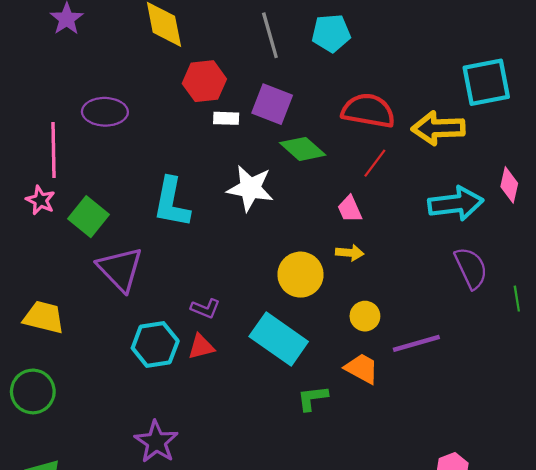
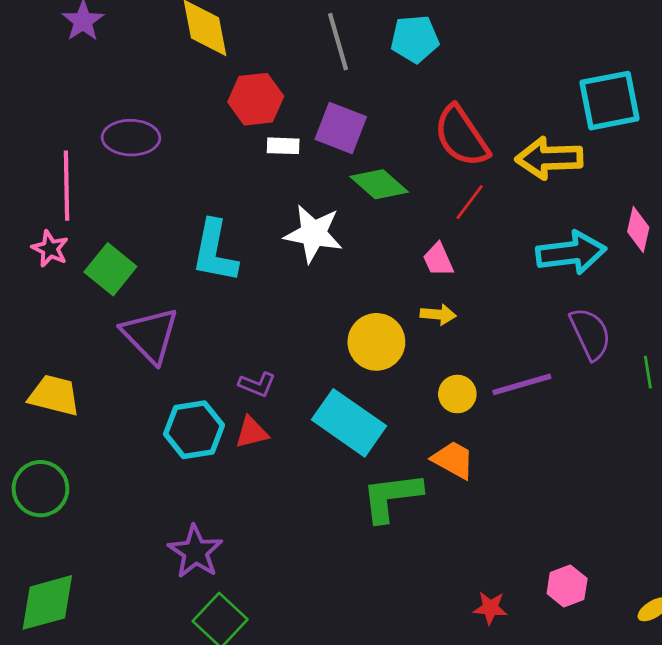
red semicircle: (368, 111) -> (461, 136), turned -134
purple line: (416, 343) -> (522, 384), moved
green L-shape: (313, 398) -> (392, 497), size x1.6

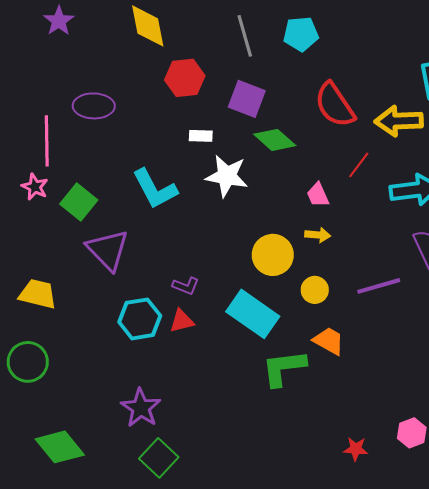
white rectangle: (283, 146) -> (201, 136), moved
red line: (470, 202) -> (359, 165), moved
cyan L-shape: (215, 251) -> (155, 189), turned -39
yellow circle: (457, 394) -> (315, 290), moved
green diamond: (47, 602) -> (60, 447), moved, turned 66

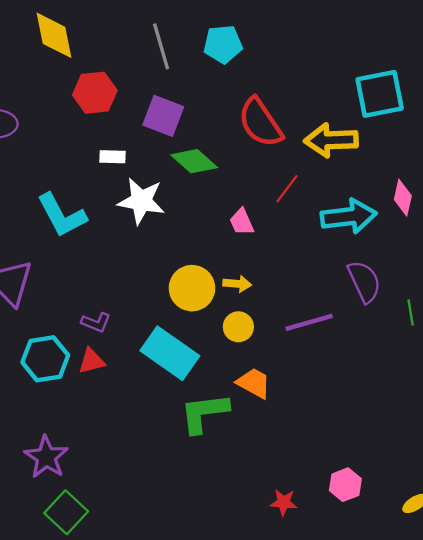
yellow arrow: (318, 235) -> (237, 284), moved

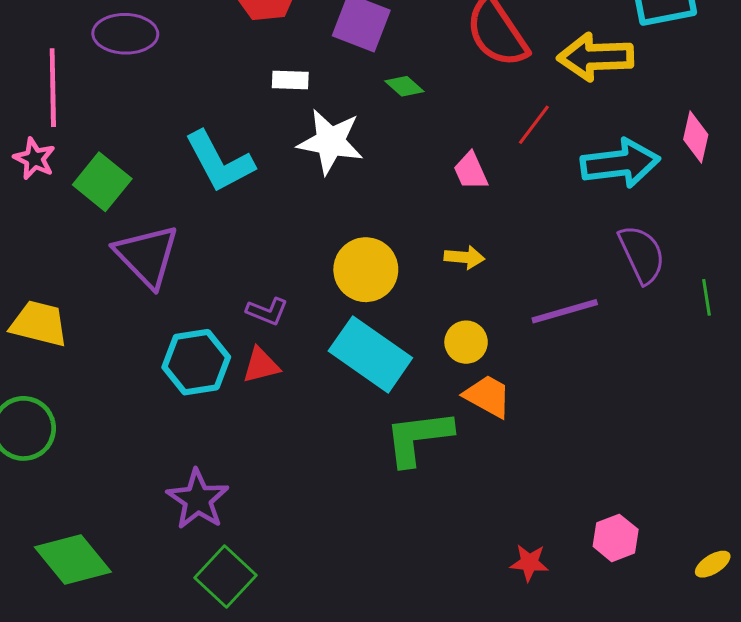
green diamond: (194, 161) -> (404, 86), size x0.6
yellow circle: (192, 288) -> (366, 270), moved
yellow circle: (238, 327) -> (466, 342), moved

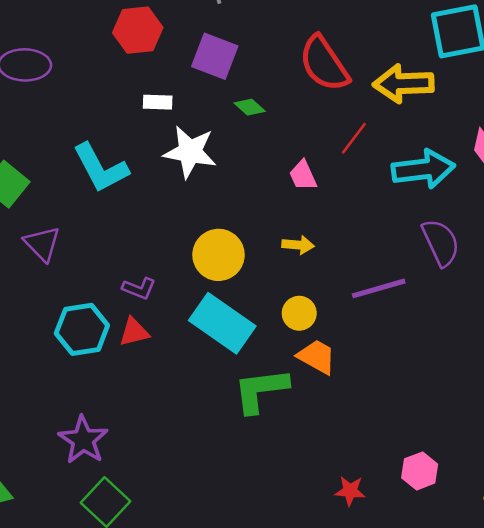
purple triangle: (147, 256) -> (42, 244), size x0.7

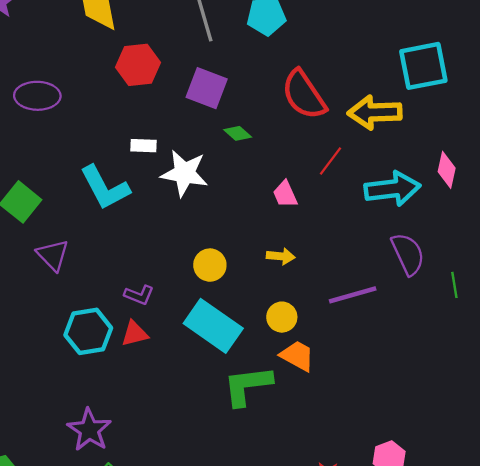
white rectangle: (158, 102) -> (144, 146), moved
yellow circle: (219, 255) -> (210, 265), size x0.7

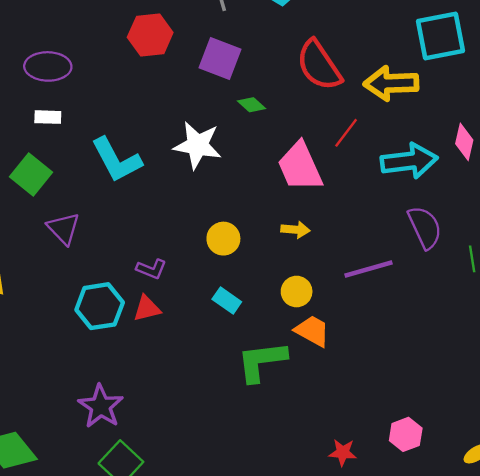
white rectangle: (144, 146) -> (48, 117), moved
pink trapezoid: (285, 194) -> (300, 167), size x1.8
cyan rectangle: (213, 326) -> (227, 301), size x0.5

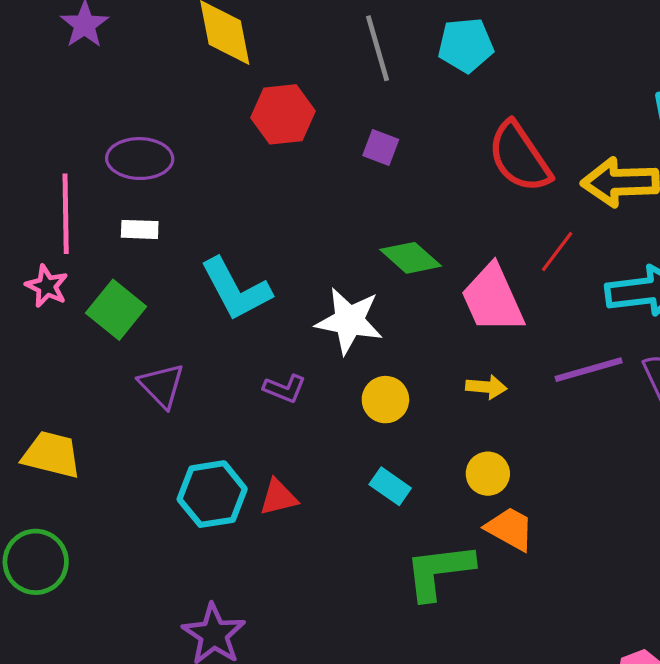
purple square: (220, 59) -> (381, 148), size x0.6
green diamond: (252, 105) -> (411, 258), moved, size x1.5
white star: (198, 145) -> (349, 321), moved
purple L-shape: (151, 269) -> (285, 389), moved
purple line: (369, 269) -> (589, 370), moved

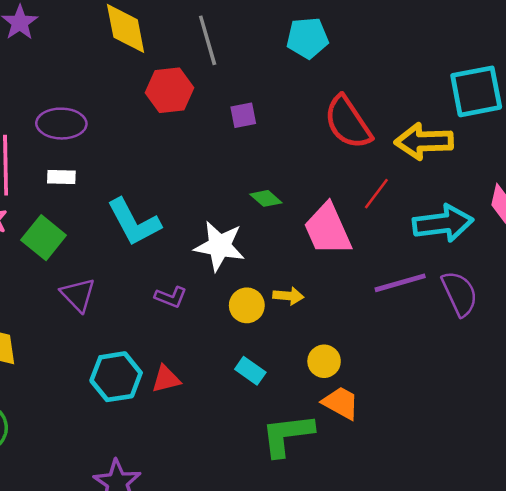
gray line: (378, 48) -> (208, 40), moved
purple square: (381, 148) -> (243, 115), turned -32
green diamond: (411, 258) -> (266, 198), size x0.7
yellow arrow: (486, 387) -> (288, 296), moved

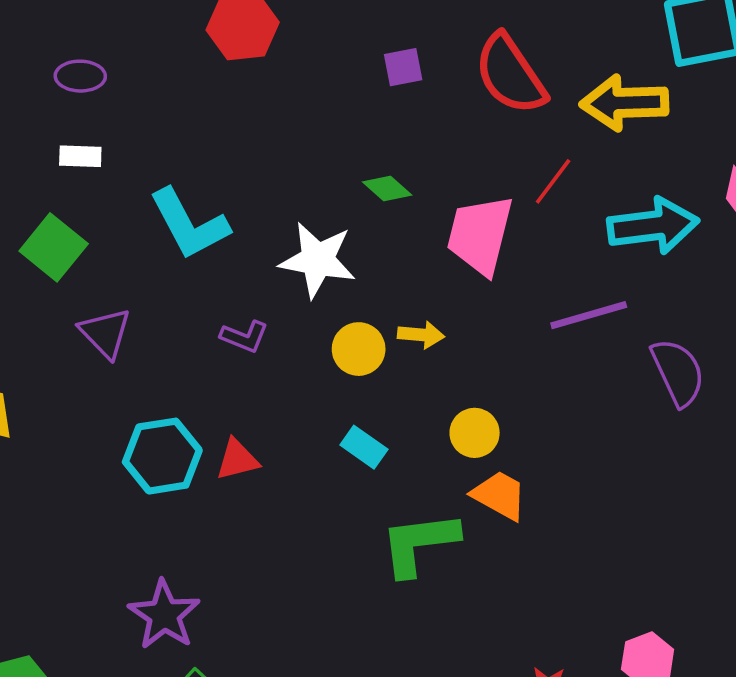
purple square: (243, 115) -> (403, 67), moved
purple ellipse: (61, 124) -> (80, 76), size x0.7
pink trapezoid: (328, 229) -> (480, 235), turned 38
purple semicircle: (460, 293) -> (678, 372), moved

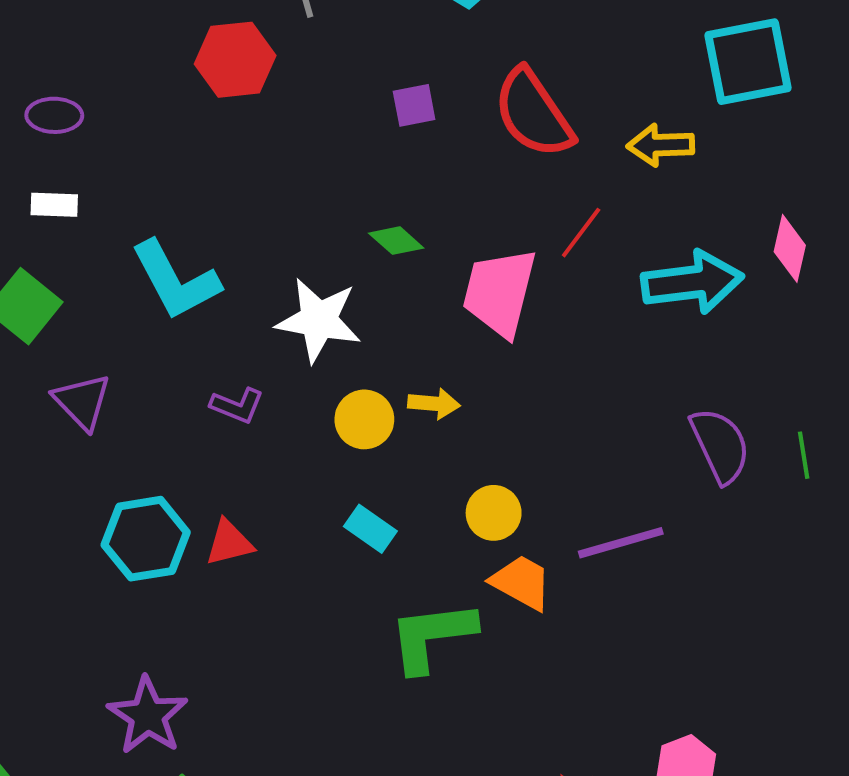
yellow arrow: (624, 103) -> (661, 145), size x0.7
purple line: (589, 315) -> (621, 543), moved

